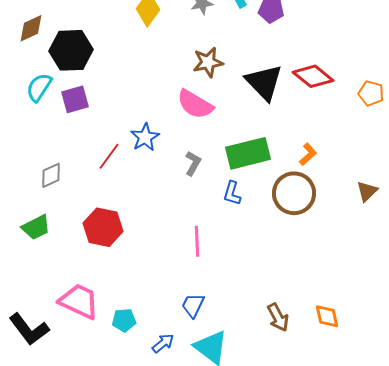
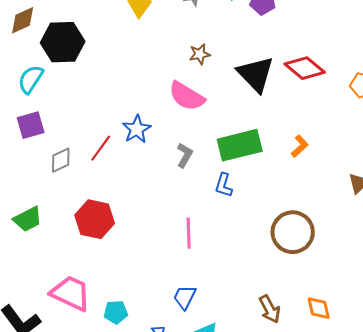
brown star: (208, 62) -> (200, 54), size x0.7
purple square: (75, 99) -> (31, 125), moved
gray diamond: (51, 175) -> (61, 160), moved
brown circle: (294, 193) -> (293, 232), moved

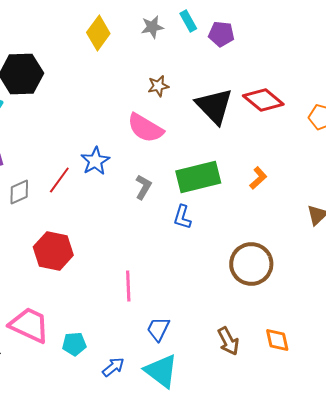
pink line: (189, 233) -> (128, 286), moved
blue trapezoid: (185, 297) -> (158, 329), moved

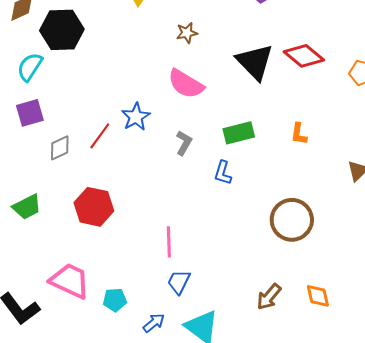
brown star: (158, 86) -> (187, 33), moved
green rectangle: (198, 177) -> (239, 133), size x0.7
orange L-shape: (258, 178) -> (299, 134), turned 140
blue trapezoid: (158, 329) -> (179, 282), moved
brown arrow: (228, 341) -> (269, 297), turned 68

